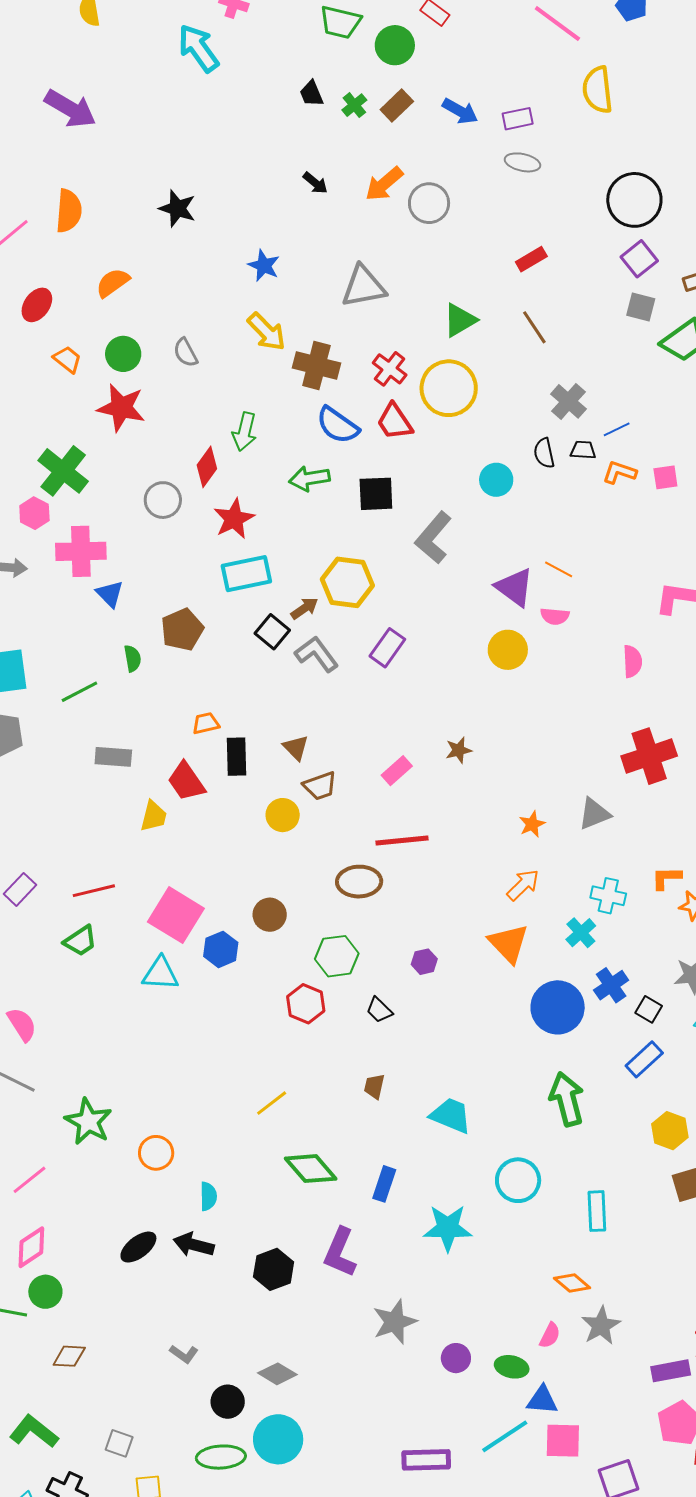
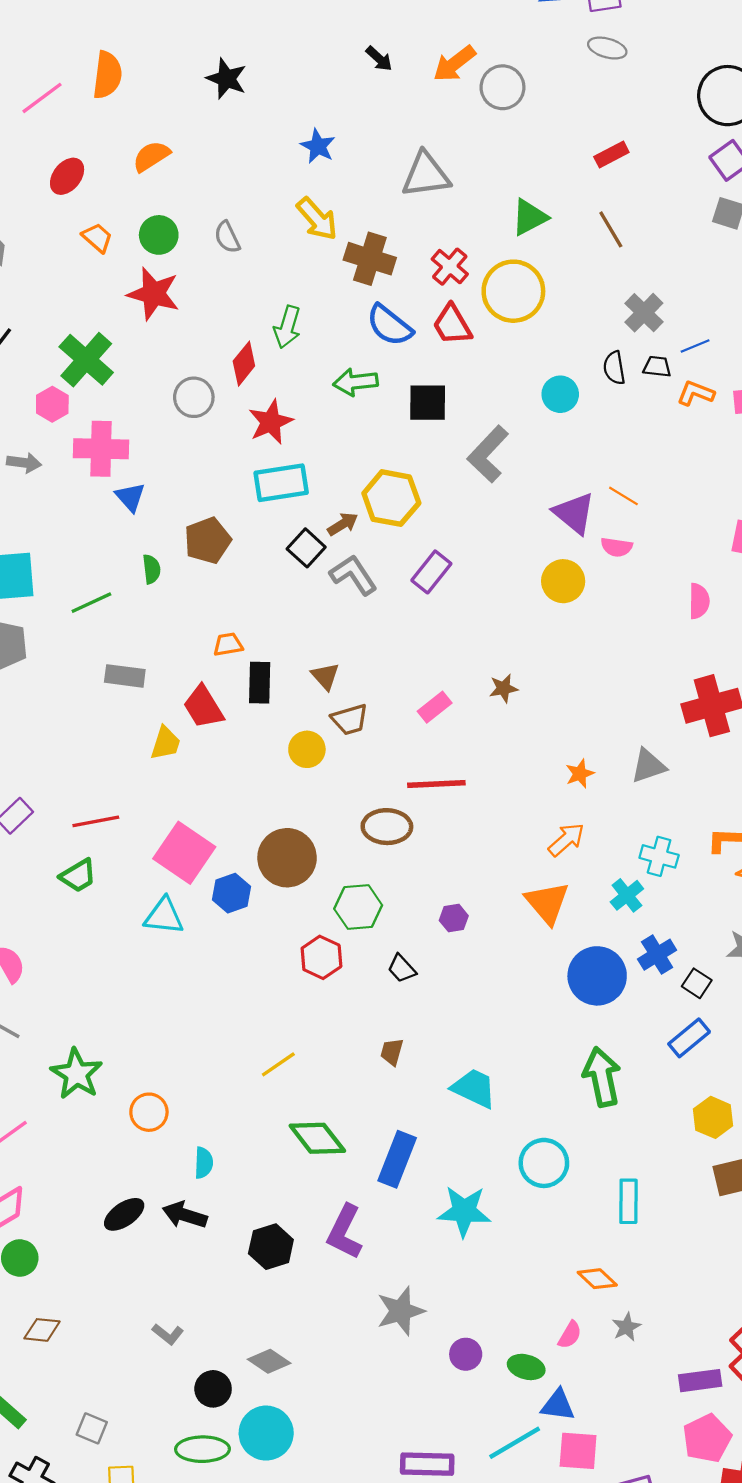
brown circle: (270, 915) -> (287, 858), size x1.6
blue rectangle: (384, 1184) -> (397, 1159), size x1.4
gray star: (601, 1326) -> (626, 1327), size x0.7

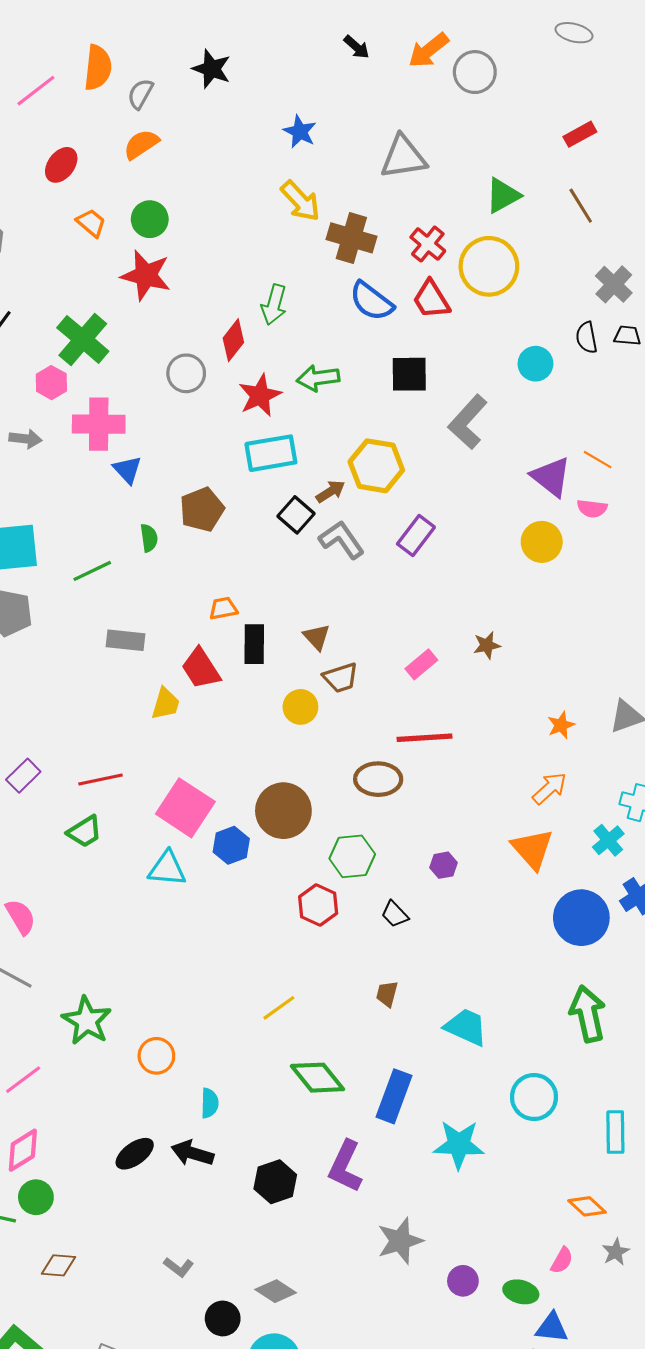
gray semicircle: (227, 237) -> (140, 94), moved, turned 56
green arrow: (356, 382) -> (318, 378), moved

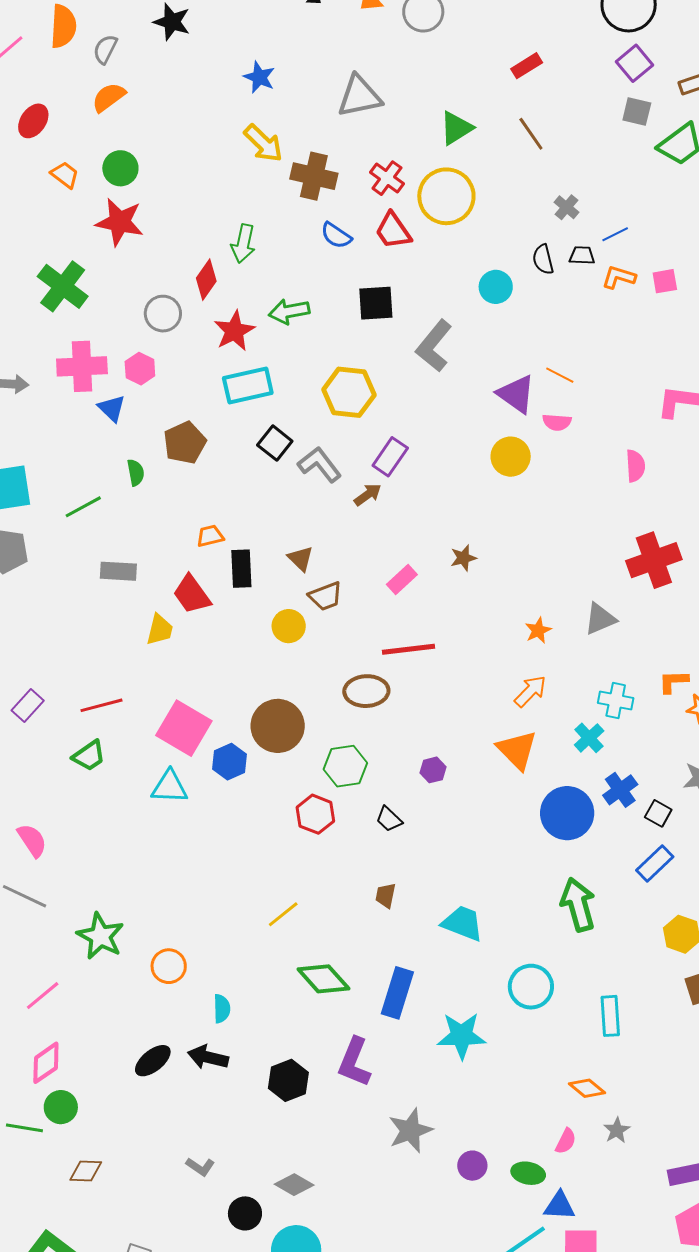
gray cross: (614, 284) -> (566, 207), size x0.7
blue semicircle: (371, 301) -> (336, 235), size x0.7
pink hexagon: (51, 383) -> (140, 369), moved
brown arrow: (330, 491) -> (368, 495), moved

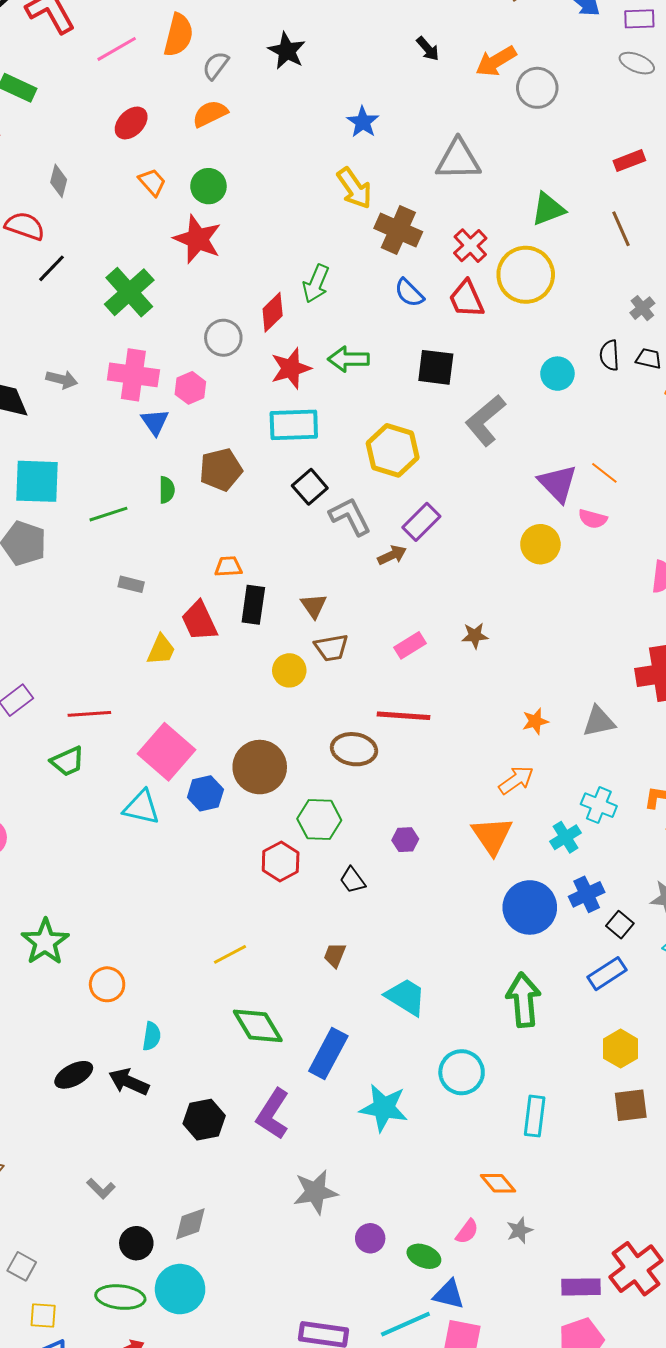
gray rectangle: (118, 571) -> (131, 584), size x0.7
gray diamond: (294, 1185) -> (190, 1224), turned -60

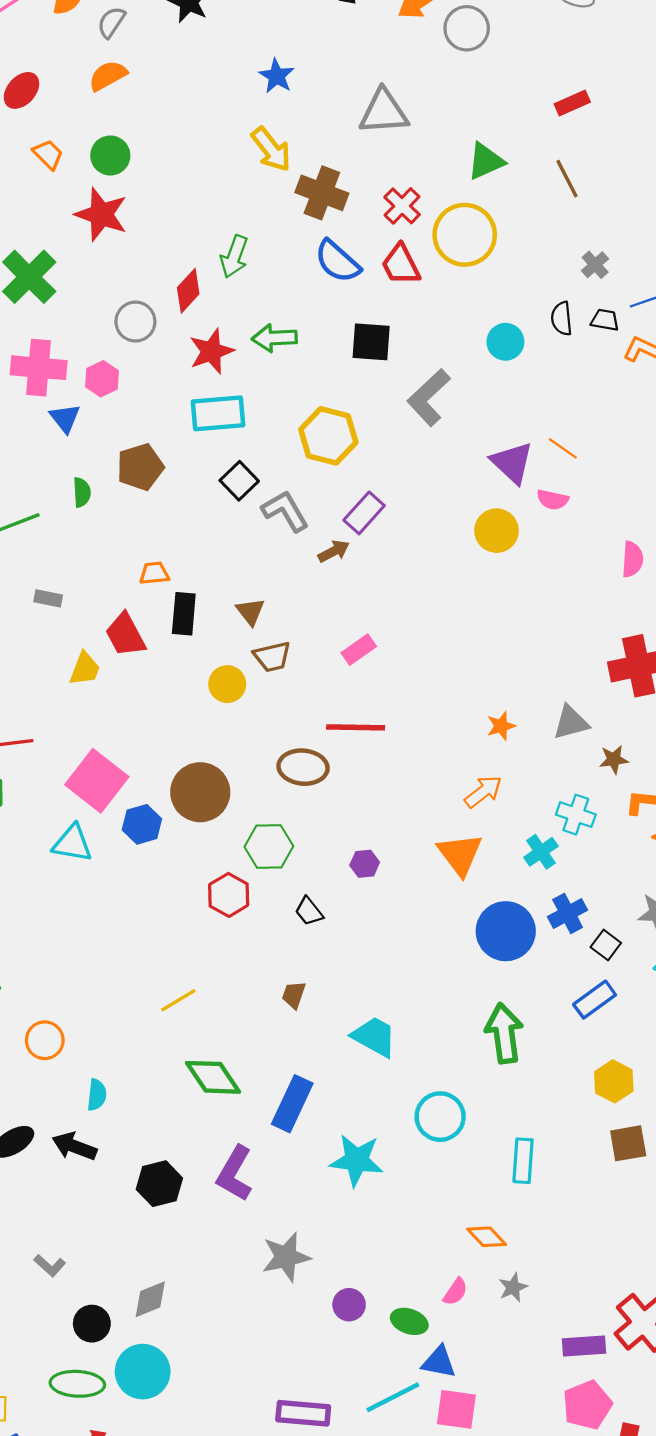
blue semicircle: (409, 293) -> (338, 261), size x1.4
brown star: (475, 636) -> (614, 759), moved

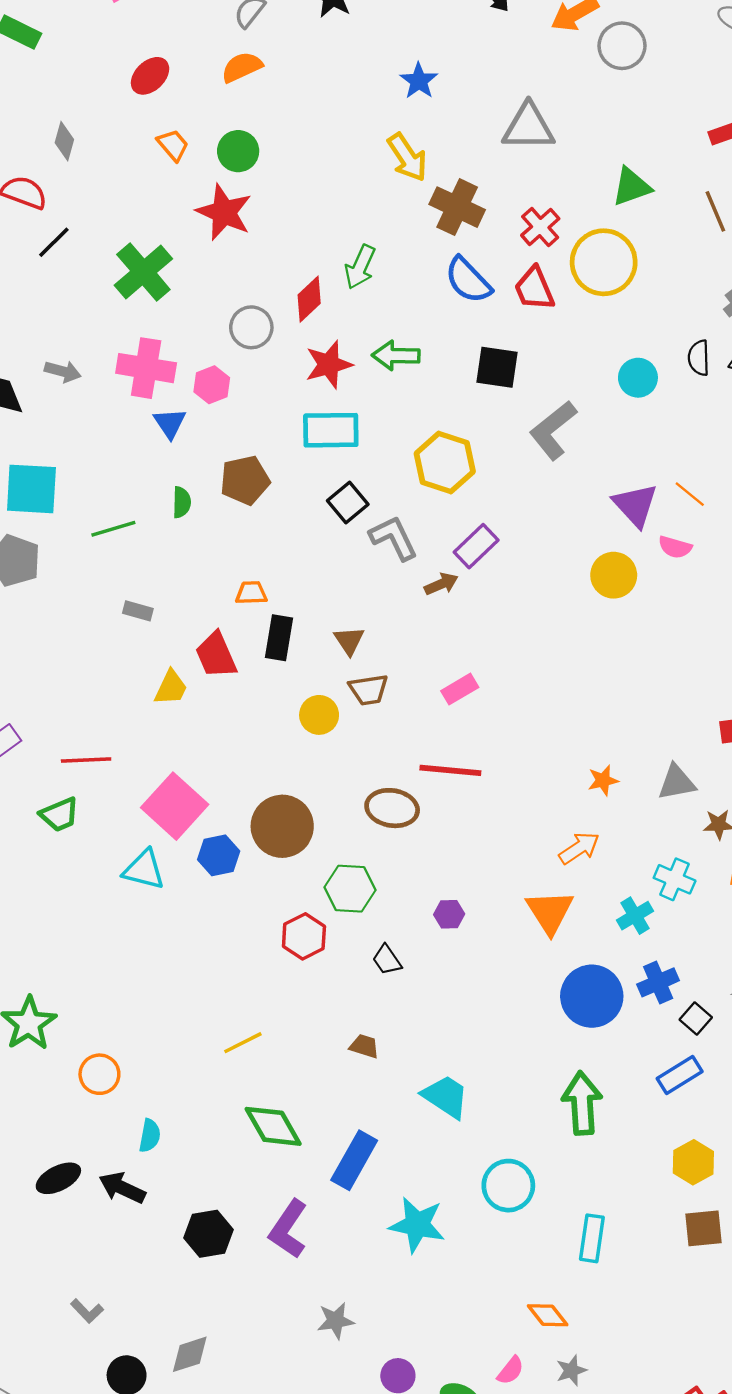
brown trapezoid: (294, 995) -> (364, 1046), turned 84
gray star: (286, 1257) -> (336, 1321), size x0.7

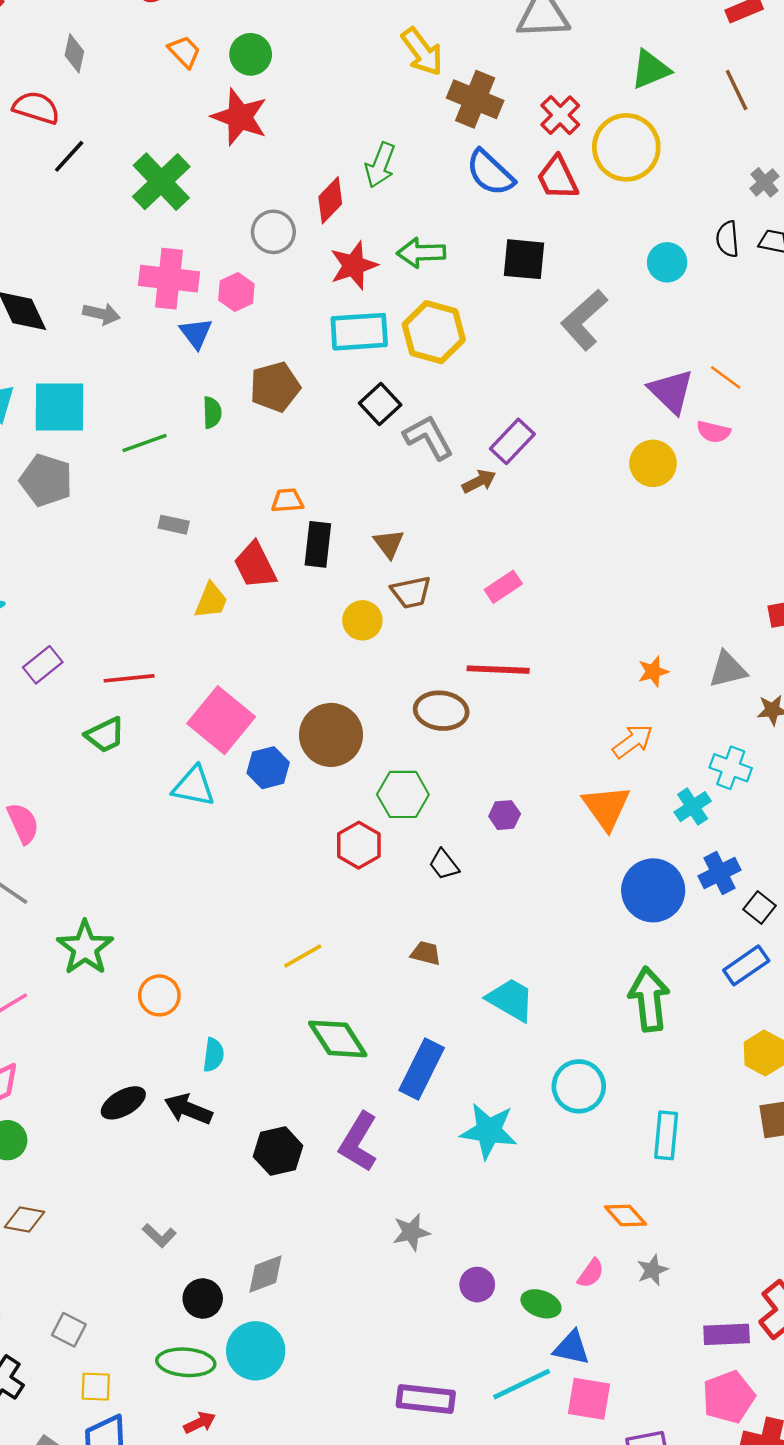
gray arrow: (63, 371) -> (101, 314), moved
yellow hexagon: (445, 462) -> (434, 332), moved

